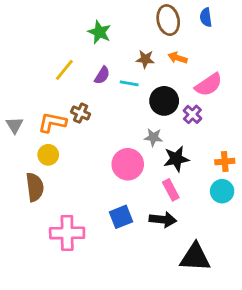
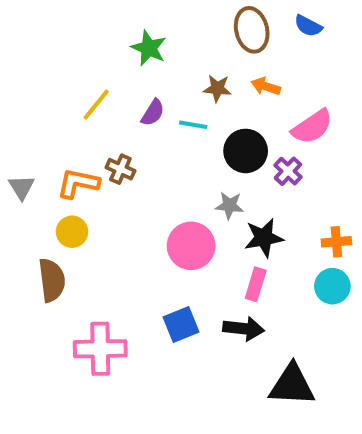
blue semicircle: (206, 17) -> (308, 26), turned -54
pink rectangle: (171, 190) -> (256, 284), turned 45

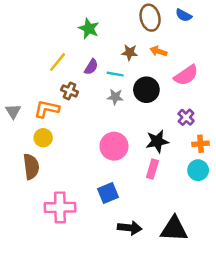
brown cross: (120, 169) -> (70, 91), moved
purple cross: (288, 171) -> (186, 117), moved
gray star: (229, 205) -> (115, 97), moved
black arrow: (244, 329) -> (130, 228), moved

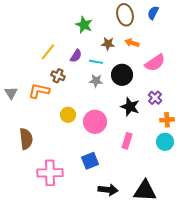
blue semicircle: (184, 15) -> (153, 13), turned 88
green star: (89, 28) -> (84, 25), moved
yellow circle: (43, 138) -> (68, 115), moved
black star: (157, 141) -> (130, 107), moved, turned 30

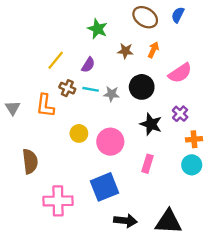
brown ellipse: (125, 15) -> (145, 17), turned -45
orange arrow: (132, 43) -> (153, 50), turned 96
cyan line: (96, 62) -> (91, 89), moved
orange L-shape: (39, 91) -> (45, 106), turned -95
blue square: (90, 161) -> (104, 187), size x1.4

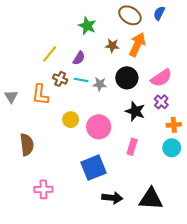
orange arrow: (153, 50) -> (137, 45), size x1.6
pink semicircle: (180, 73) -> (161, 78), moved
pink cross: (58, 201) -> (43, 189), moved, size x0.7

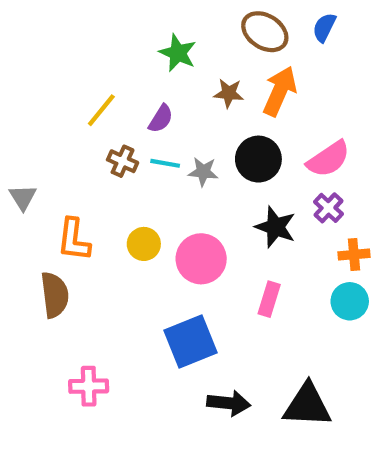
orange L-shape: (40, 95) -> (74, 240), moved

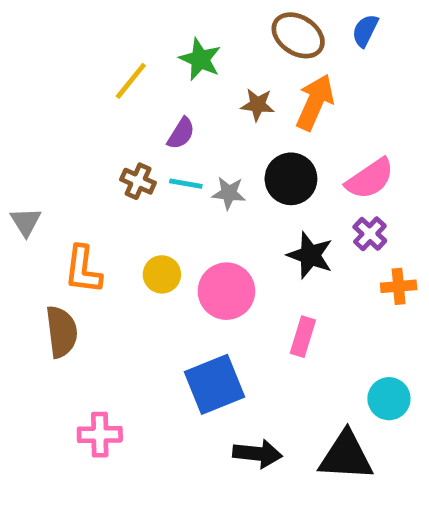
yellow line: (101, 110) -> (131, 81), moved
cyan circle: (350, 301) -> (389, 399), moved

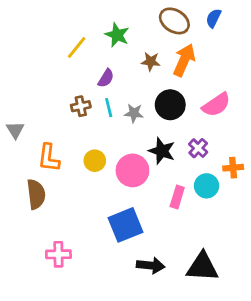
brown cross: (138, 181) -> (81, 106), turned -36
cyan line: (186, 184) -> (109, 108), turned 66
purple cross: (370, 234) -> (198, 148), moved
black star: (310, 255) -> (162, 151), moved
cyan circle: (389, 399) -> (207, 186), moved

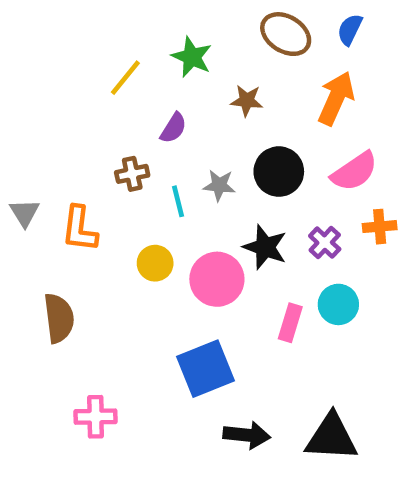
orange arrow: (184, 60) -> (336, 98), moved
cyan line: (109, 108) -> (178, 201), moved
orange L-shape: (49, 158) -> (79, 229), moved
orange cross: (233, 168) -> (380, 227), moved

